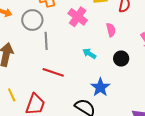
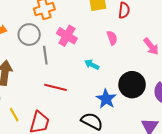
pink cross: (78, 17) -> (67, 36), moved
black circle: (121, 59) -> (132, 85), moved, size x1.6

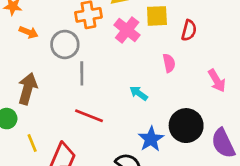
pink cross: (67, 36) -> (127, 30), moved

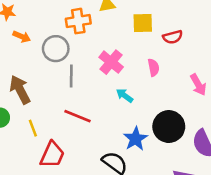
pink cross: (127, 30) -> (111, 62), moved
red semicircle: (189, 30) -> (173, 37), turned 60
brown arrow: (28, 89) -> (20, 90), turned -44
yellow line: (32, 143) -> (33, 128), moved

